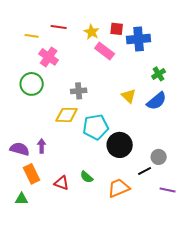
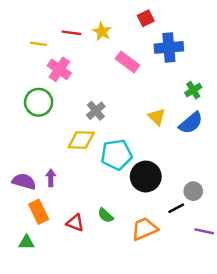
red square: (117, 29) -> (146, 18), moved, turned -32
yellow star: (92, 32) -> (102, 32), moved
gray cross: (79, 91) -> (96, 111), turned -35

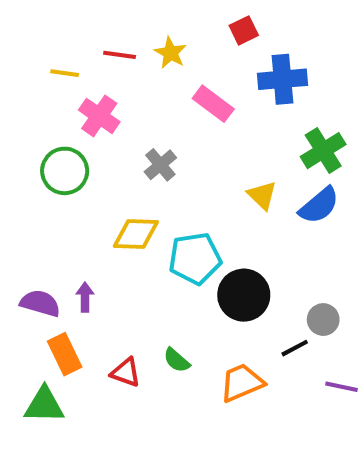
green cross: (193, 90) -> (323, 151), size x1.5
gray cross: (96, 111) -> (160, 165), moved
green triangle: (26, 242) -> (44, 405), size x1.5

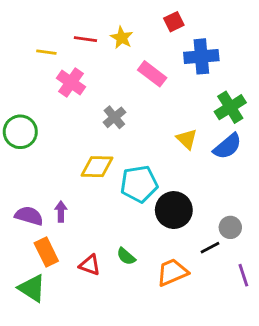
green circle: (65, 171) -> (20, 132), moved
purple line: (342, 387) -> (243, 275), turned 60
green triangle: (44, 405) -> (32, 288), turned 32

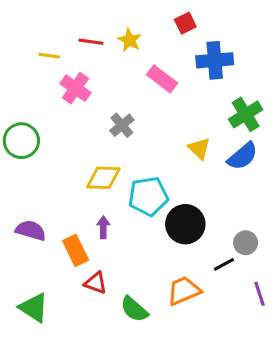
purple arrow: (61, 211) -> (103, 227), moved
orange rectangle: (46, 252) -> (76, 250), moved
green semicircle: (126, 256) -> (134, 309), moved, size x1.4

